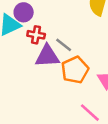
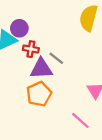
orange pentagon: (75, 70) -> (39, 94), moved

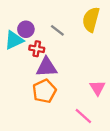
gray line: (56, 58) -> (57, 30), moved

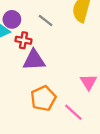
orange pentagon: (44, 91) -> (43, 98), moved

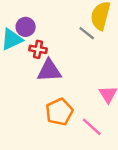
gray line: (46, 21) -> (87, 33), moved

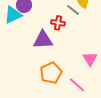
red cross: (38, 49) -> (58, 23), moved

